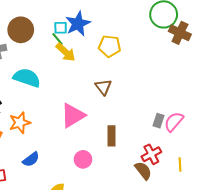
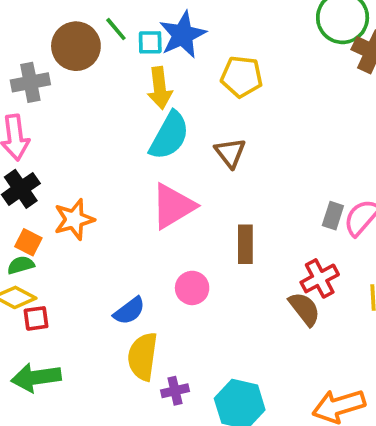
green line: (57, 39) -> (116, 29), moved
yellow arrow: (66, 52) -> (160, 88), turned 40
cyan semicircle: (27, 78) -> (169, 136), moved, turned 100
blue semicircle: (31, 159) -> (129, 311), moved

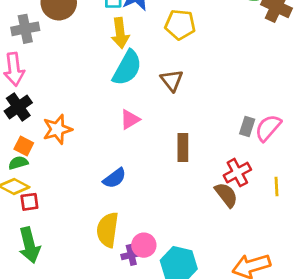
pink triangle: (173, 206) -> (130, 120), size x0.6
pink circle: (192, 288) -> (144, 245), moved
blue semicircle: (129, 311) -> (115, 178), moved
green arrow: (36, 377) -> (29, 245), turned -96

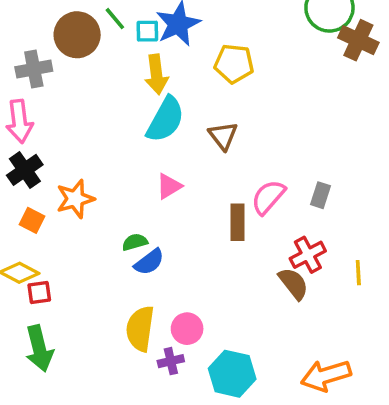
pink semicircle: (268, 128) -> (268, 197), moved
green semicircle: (18, 163) -> (135, 242), moved
pink circle: (144, 245) -> (187, 329), moved

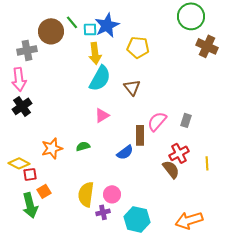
brown cross: (358, 40) -> (207, 46), moved
orange star: (75, 199) -> (52, 148), moved
orange square: (32, 220) -> (44, 191), moved, turned 32
blue semicircle: (149, 262) -> (125, 152), moved

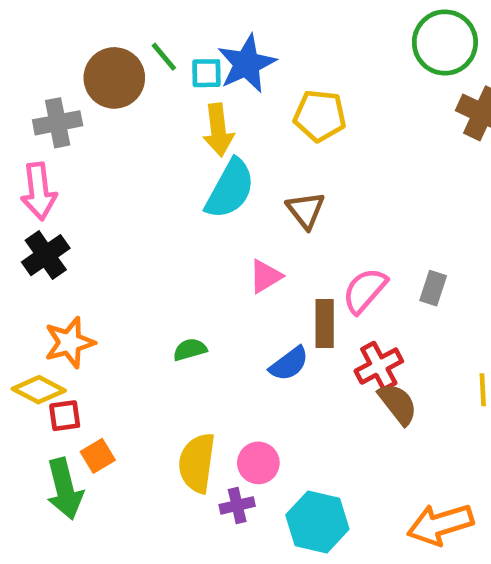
pink triangle: (102, 115) -> (265, 276), moved
orange star: (52, 148) -> (69, 342), moved
red cross: (179, 153) -> (379, 366), moved

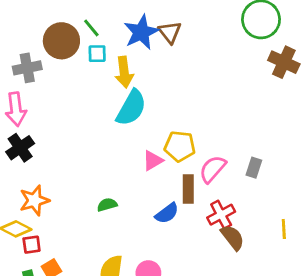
cyan square: (206, 73) -> (97, 54), moved
yellow pentagon: (320, 116) -> (180, 146), moved
brown triangle: (306, 210) -> (170, 32), moved

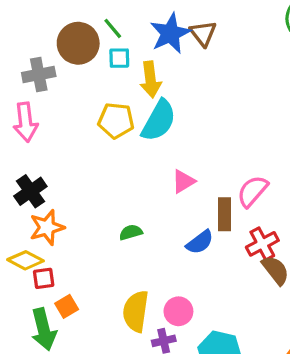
yellow pentagon: (180, 146) -> (116, 121), moved
black cross: (20, 148) -> (30, 191), moved

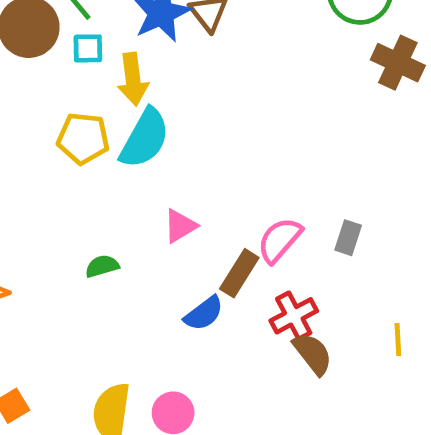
brown rectangle: (225, 214) -> (239, 273), turned 32
green semicircle: (131, 232) -> (102, 266), moved

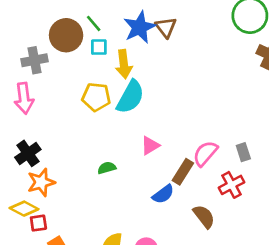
gray rectangle: (348, 238) -> (243, 152), turned -36
red cross: (294, 316) -> (232, 185), moved
brown semicircle: (313, 354) -> (204, 216), moved

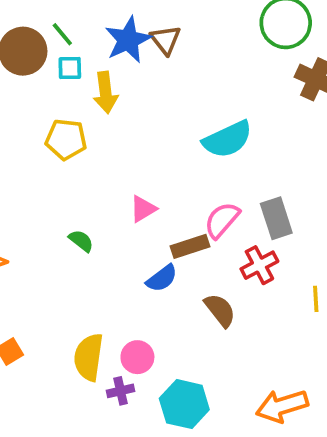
cyan semicircle: (130, 97) -> (228, 139), moved, turned 36
gray rectangle: (243, 152) -> (276, 218), size x1.5
green semicircle: (107, 168) -> (81, 241), turned 54
brown rectangle: (183, 172) -> (190, 246), turned 40

